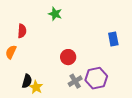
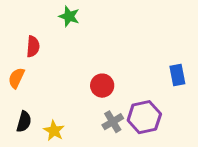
green star: (55, 14) -> (69, 16), moved
blue rectangle: (113, 39) -> (177, 75), moved
black semicircle: (27, 81) -> (24, 122), moved

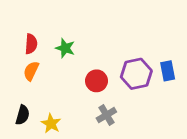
green star: (69, 16) -> (65, 48), moved
orange semicircle: (16, 78) -> (31, 71), moved
purple hexagon: (144, 117) -> (136, 74), moved

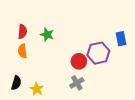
orange semicircle: (31, 71) -> (22, 51), turned -32
blue rectangle: (168, 71) -> (121, 39), moved
red circle: (97, 81) -> (79, 61), moved

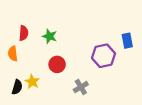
orange semicircle: (22, 51) -> (13, 54), moved
red circle: (79, 61) -> (57, 64), moved
yellow star: (37, 89) -> (32, 82), moved

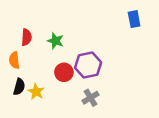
blue rectangle: (127, 41) -> (134, 19), moved
purple hexagon: (104, 56) -> (88, 65), moved
black semicircle: (17, 87) -> (19, 87), moved

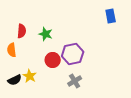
black semicircle: (19, 87) -> (15, 80), moved, turned 48

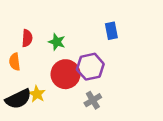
blue rectangle: (111, 16) -> (111, 31), moved
red circle: (53, 60) -> (66, 74), size x1.5
black semicircle: (15, 80) -> (18, 99), size x1.5

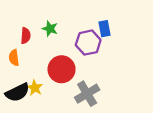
green star: (57, 42) -> (50, 29), moved
purple hexagon: (90, 67) -> (88, 43), moved
gray cross: (93, 100) -> (87, 94), size x1.5

